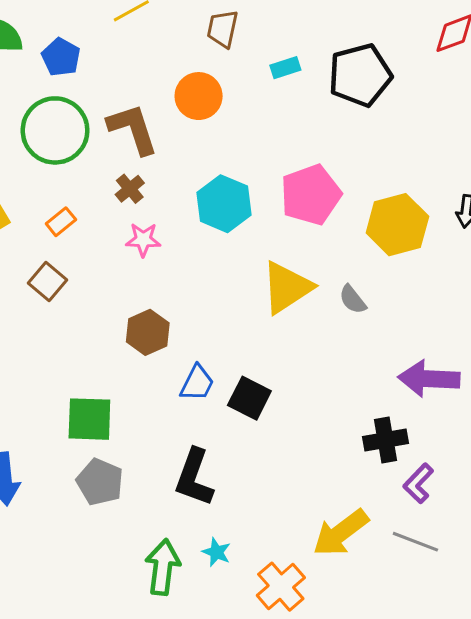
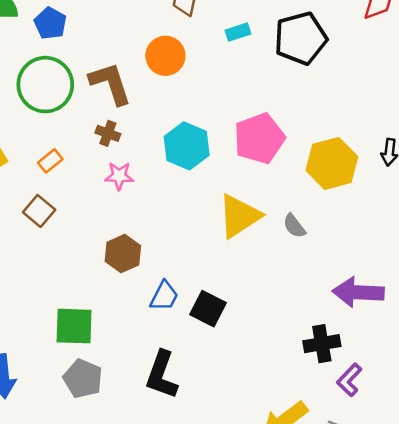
brown cross: (130, 189) -> (108, 133), turned -30

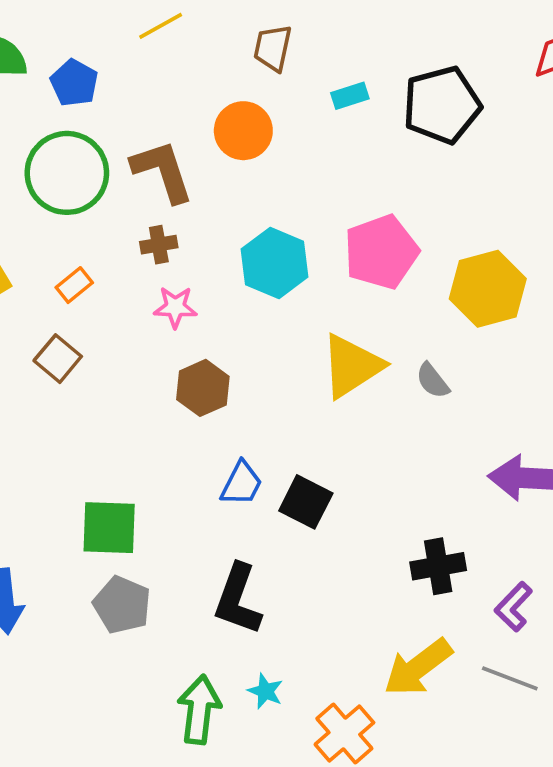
brown cross: (108, 133) -> (159, 245), turned -30
brown hexagon: (123, 254) -> (203, 388), moved
black cross: (322, 344) -> (438, 566), moved

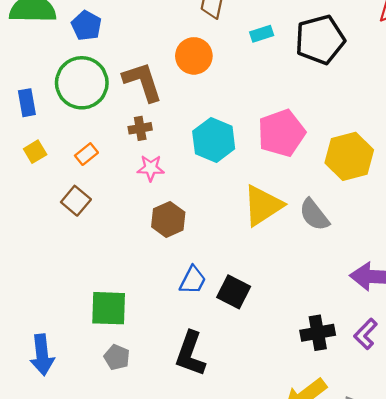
gray semicircle: (433, 381) -> (314, 215), size x1.4
gray pentagon: (122, 605) -> (117, 357), size x0.7
purple L-shape: (513, 607) -> (366, 334), moved

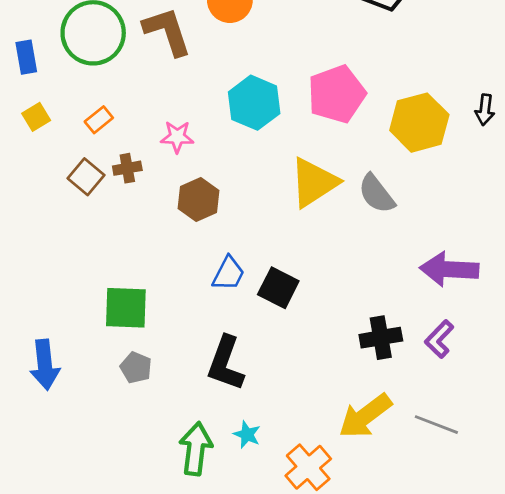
brown cross: (140, 128) -> (127, 168), moved

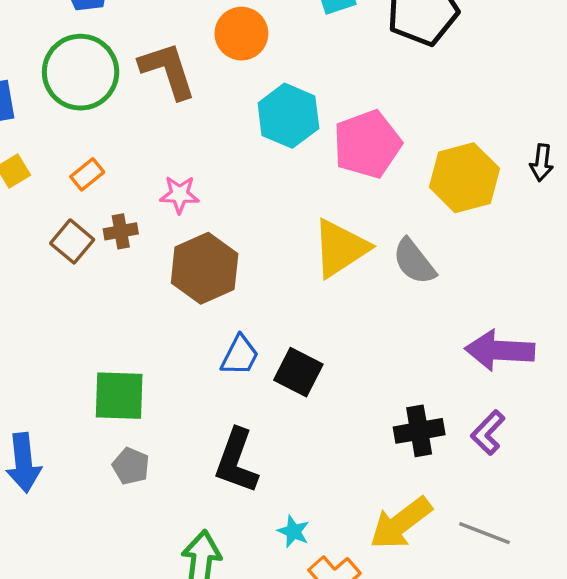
cyan hexagon: (254, 103) -> (288, 116), moved
brown hexagon: (199, 199) -> (205, 268), size x1.4
cyan star: (247, 434) -> (293, 531), moved

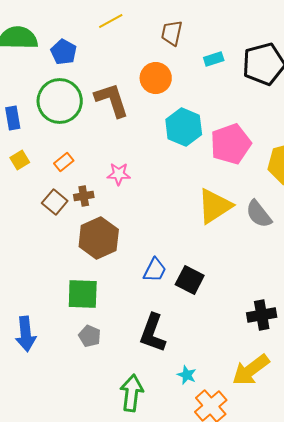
brown hexagon: (205, 268) -> (99, 238), moved

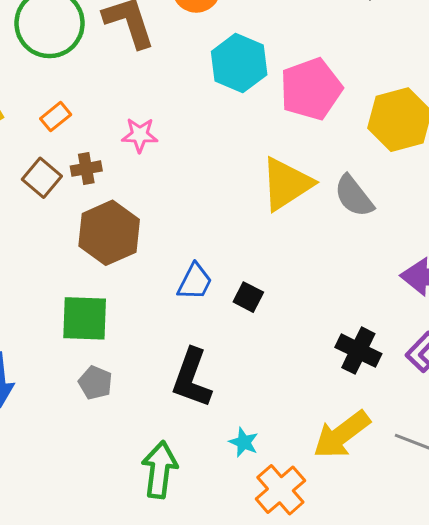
black square: (190, 280) -> (248, 297), size x0.7
black cross: (262, 315) -> (358, 351), turned 36

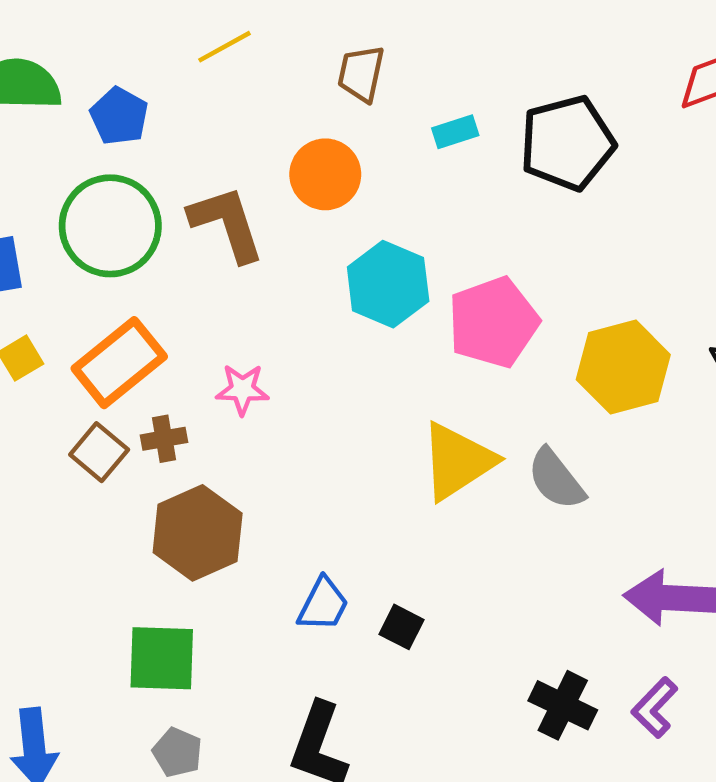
orange rectangle: (56, 117) -> (119, 363), size x2.0

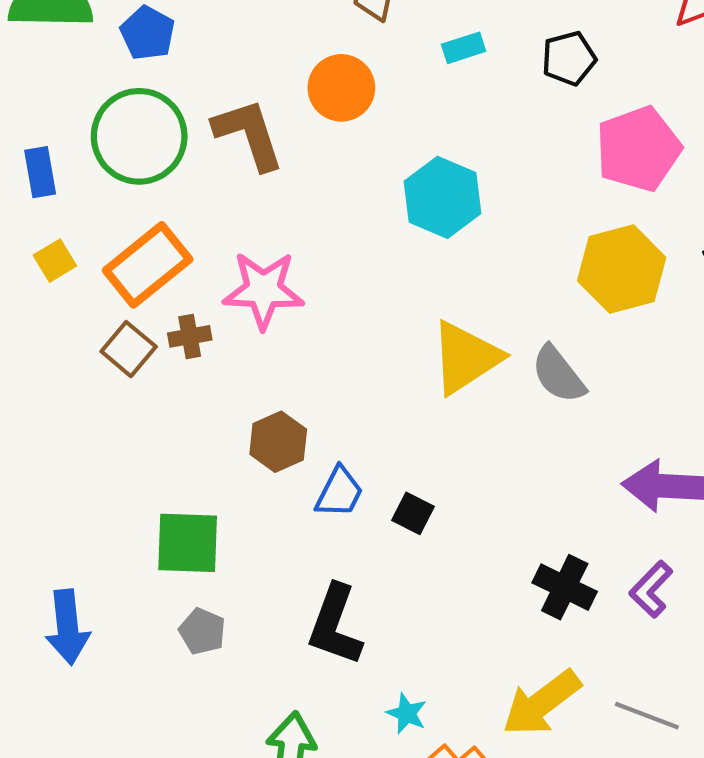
black pentagon: (567, 143) -> (569, 58), size x0.6
cyan hexagon: (388, 284) -> (442, 197), moved
pink pentagon: (493, 322) -> (638, 149), moved
pink star: (242, 389) -> (263, 290), size x1.6
brown hexagon: (198, 533) -> (278, 442), moved, size x0.7

